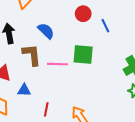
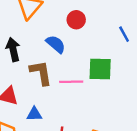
red circle: (83, 14) -> (76, 20), moved

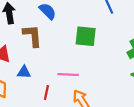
pink line: (71, 82) -> (68, 75), moved

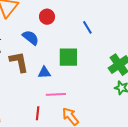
blue triangle: (24, 72) -> (44, 73), moved

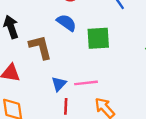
blue semicircle: (31, 38) -> (66, 23), moved
blue triangle: (44, 73) -> (59, 84), moved, turned -40

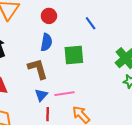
blue semicircle: (66, 23) -> (46, 42), turned 66
brown L-shape: (40, 47) -> (38, 69), moved

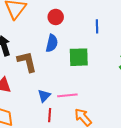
blue line: (91, 23) -> (97, 26), turned 32
brown L-shape: (38, 69) -> (27, 62), moved

